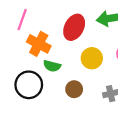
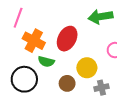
red ellipse: (74, 27) -> (67, 39), moved
yellow circle: (92, 58) -> (87, 68), moved

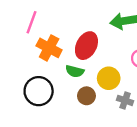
green semicircle: (46, 61) -> (75, 71), moved
gray cross: (102, 88) -> (125, 100), turned 32

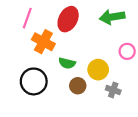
red ellipse: (86, 46) -> (68, 19), moved

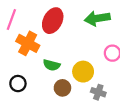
black circle: (34, 81) -> (18, 84), size x0.6

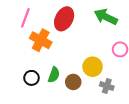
green arrow: (97, 18) -> (106, 17), turned 35
green semicircle: (52, 65) -> (54, 75), moved, turned -84

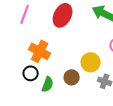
orange cross: (41, 40) -> (40, 51), moved
green semicircle: (54, 75) -> (48, 84), moved

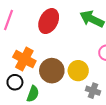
brown circle: (72, 77) -> (52, 71), moved, size x1.5

